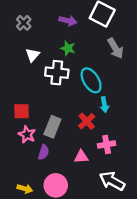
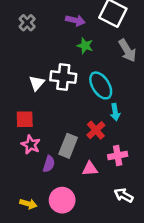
green star: (68, 48) -> (85, 46), moved
white triangle: (32, 55) -> (37, 83), moved
gray rectangle: (52, 127) -> (68, 146), moved
white arrow: (112, 181) -> (124, 195), size x0.7

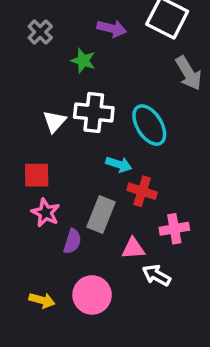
green star: (85, 46) -> (83, 61), moved
cyan arrow: (115, 112) -> (119, 164), moved, turned -63
red cross: (96, 130) -> (142, 191), turned -30
white arrow: (124, 195) -> (156, 275), moved

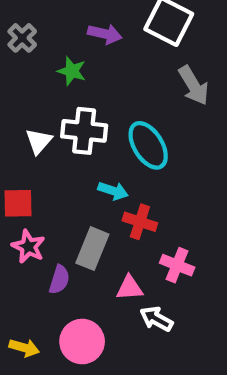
pink cross: (174, 229) -> (177, 265), turned 32

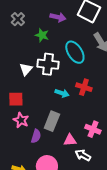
cyan ellipse: (148, 145) -> (75, 52), moved
red cross: (140, 222) -> (84, 87), moved

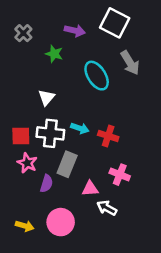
white cross: (48, 64) -> (50, 133), moved
white triangle: (26, 69) -> (46, 97), moved
red cross: (84, 87) -> (108, 136), moved

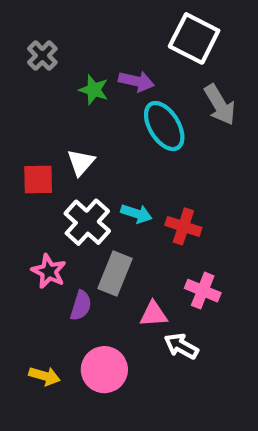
purple arrow: (75, 31) -> (136, 81), moved
white cross: (50, 133) -> (87, 222), turned 36
red square: (21, 136) -> (38, 179), moved

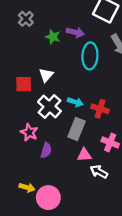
cyan ellipse: (164, 126) -> (90, 56), turned 35
gray rectangle: (115, 273) -> (76, 129), moved
pink circle: (104, 370) -> (48, 198), moved

